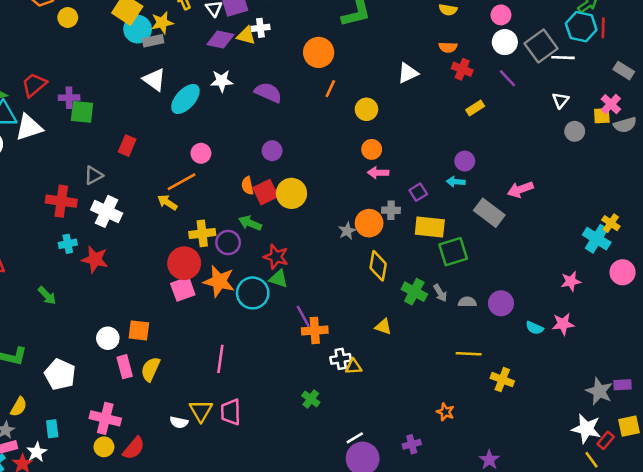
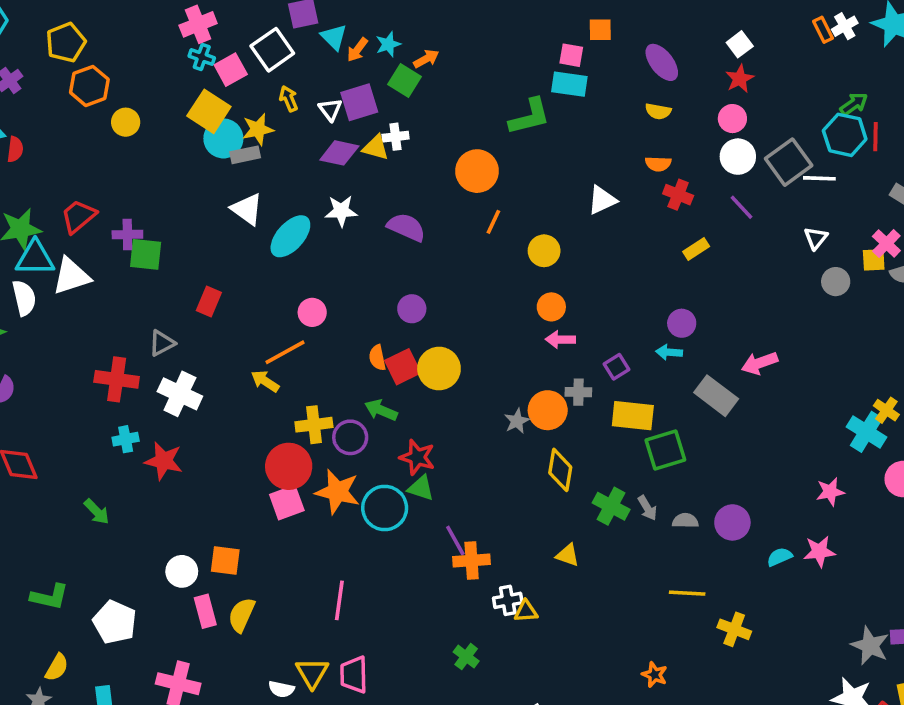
cyan semicircle: (535, 328) -> (780, 557), turned 132

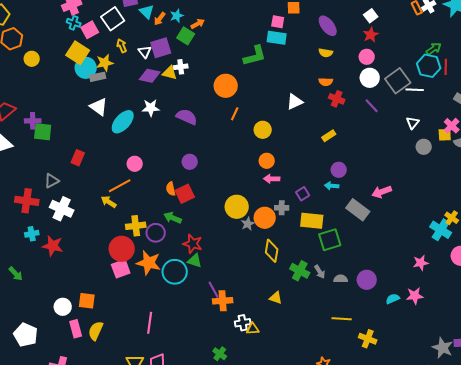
yellow rectangle: (696, 249) -> (329, 136), moved
yellow circle: (439, 369) -> (237, 207), moved

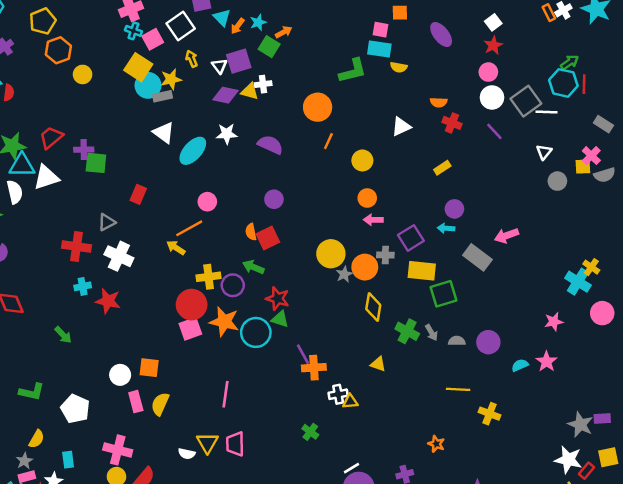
yellow semicircle: (326, 53) -> (399, 67), moved
purple square: (303, 194) -> (411, 238), size x1.5
pink star: (415, 296) -> (546, 362), turned -30

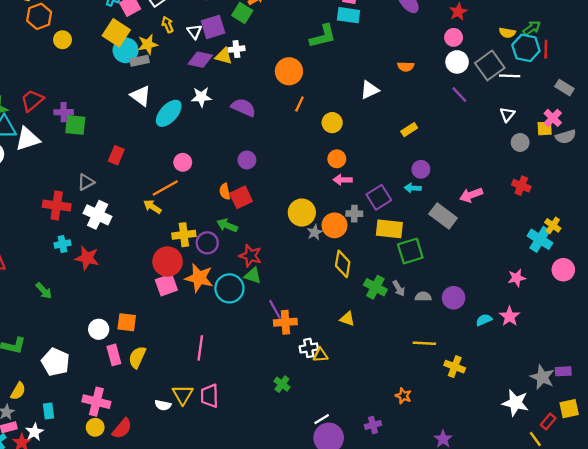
yellow semicircle: (399, 67) -> (507, 33), moved
red cross: (452, 123) -> (521, 186), moved
white star: (568, 460) -> (515, 403), moved

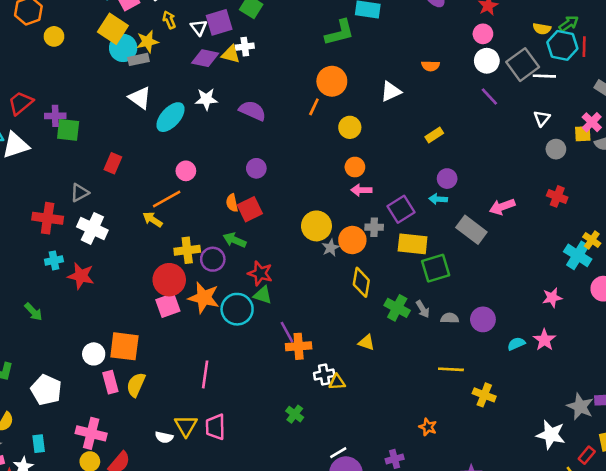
orange circle: (289, 71) -> (332, 81), moved
orange square: (127, 322) -> (124, 346), size x1.4

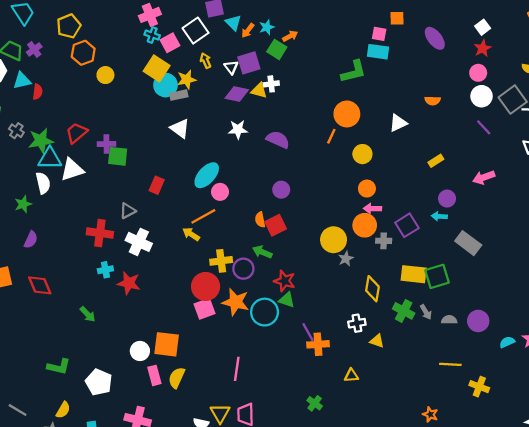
cyan ellipse: (171, 117) -> (207, 175), moved
pink arrow: (502, 207) -> (484, 177), moved
orange circle: (352, 240) -> (365, 225), moved
yellow rectangle: (413, 244) -> (414, 274), moved
white cross: (324, 374) -> (357, 323), moved

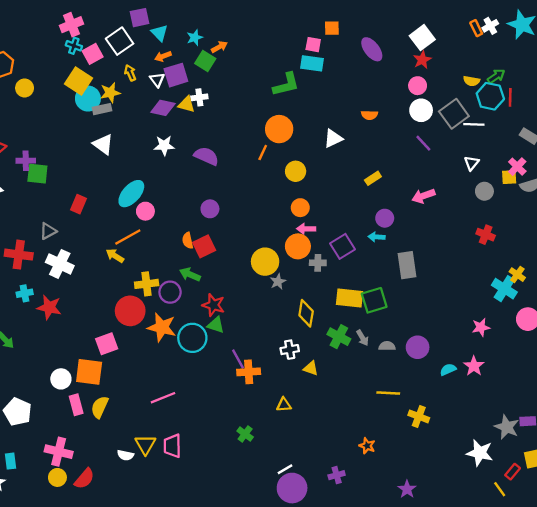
white square: (483, 27) -> (422, 38), size x1.5
orange arrow: (248, 31) -> (163, 56), moved, turned 32
gray rectangle: (468, 243) -> (407, 265), turned 45
pink square: (204, 309) -> (107, 344), moved
pink line: (237, 369) -> (163, 398), turned 60

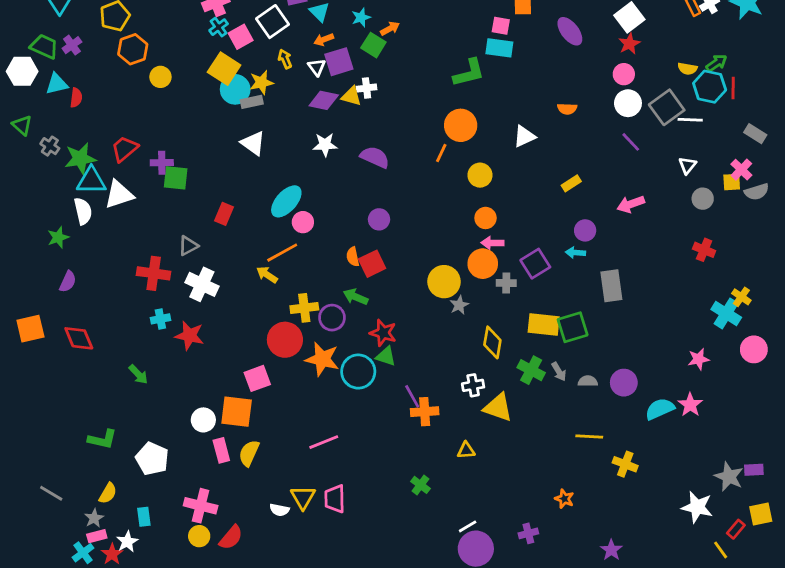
cyan cross: (74, 46) -> (219, 27), turned 35
yellow triangle: (311, 368) -> (498, 407), size x1.6
cyan semicircle: (448, 370) -> (660, 409), size x1.5

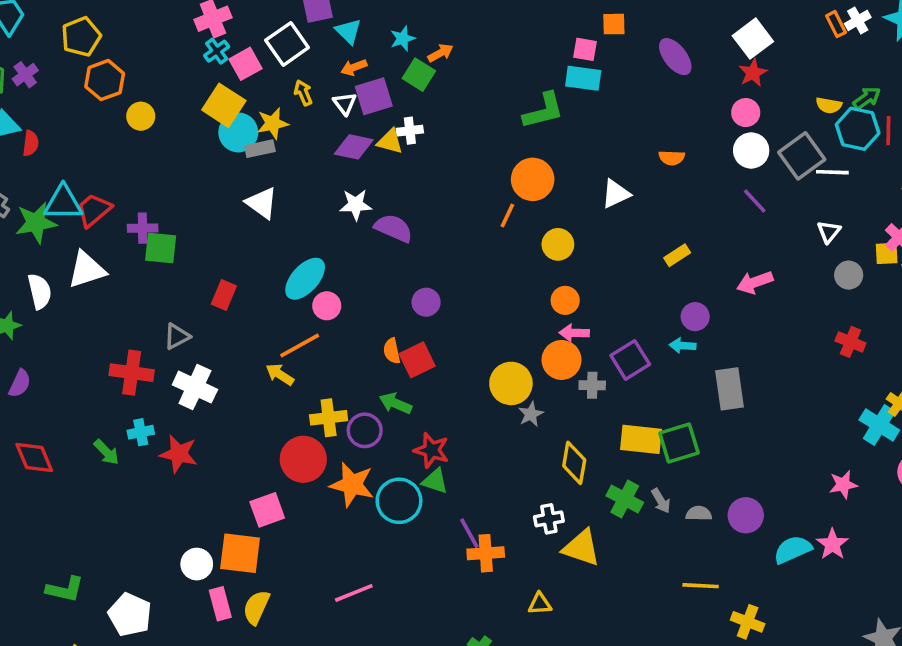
purple semicircle: (375, 157) -> (394, 228), moved
cyan triangle: (91, 181) -> (63, 203), moved
green arrow: (138, 374) -> (106, 452), moved

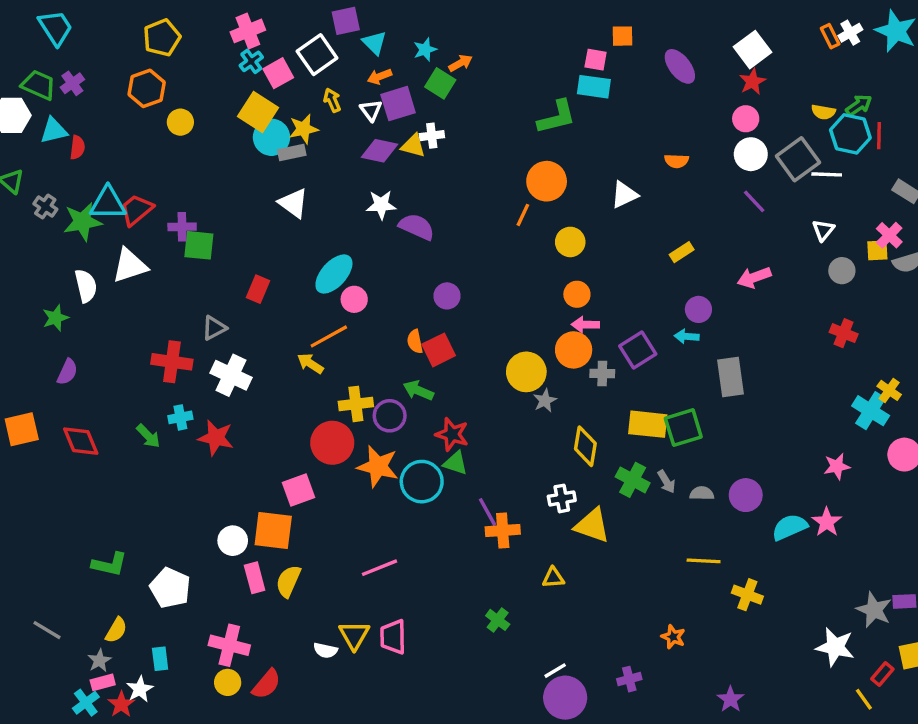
yellow pentagon: (81, 37) -> (162, 38), moved

